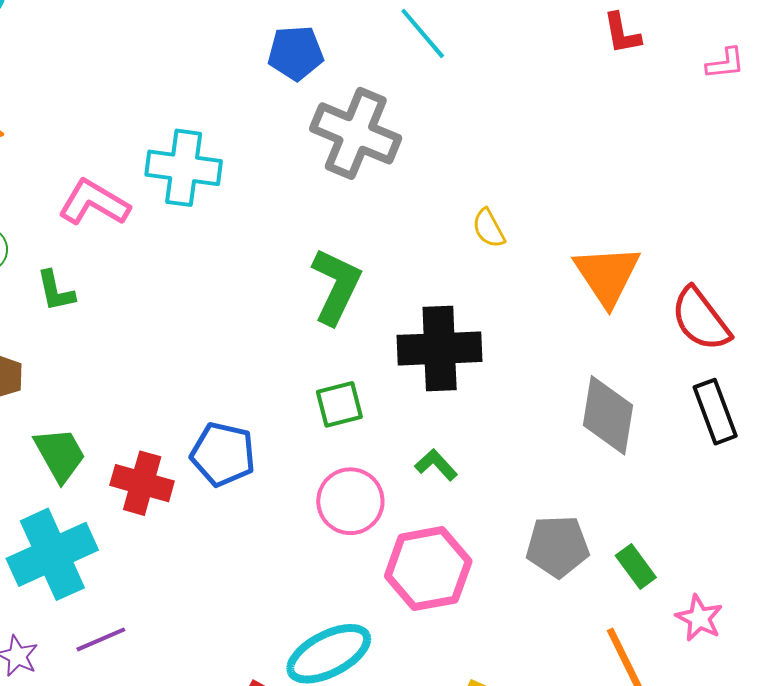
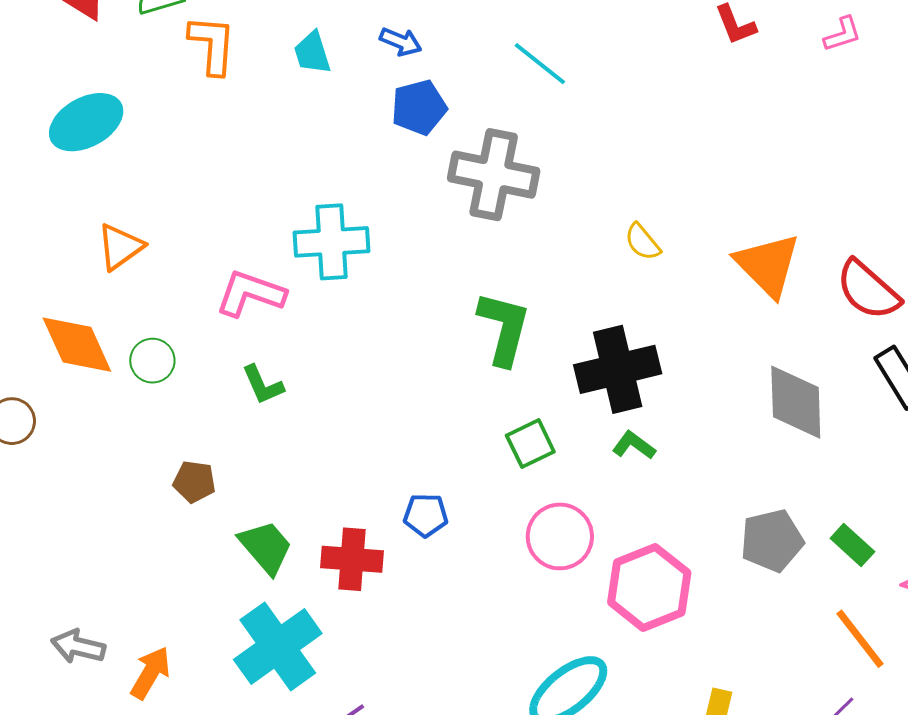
green L-shape: (56, 291) -> (263, 385), moved
blue pentagon: (223, 454) -> (426, 515), size x0.7
green L-shape: (436, 465) -> (634, 445), moved

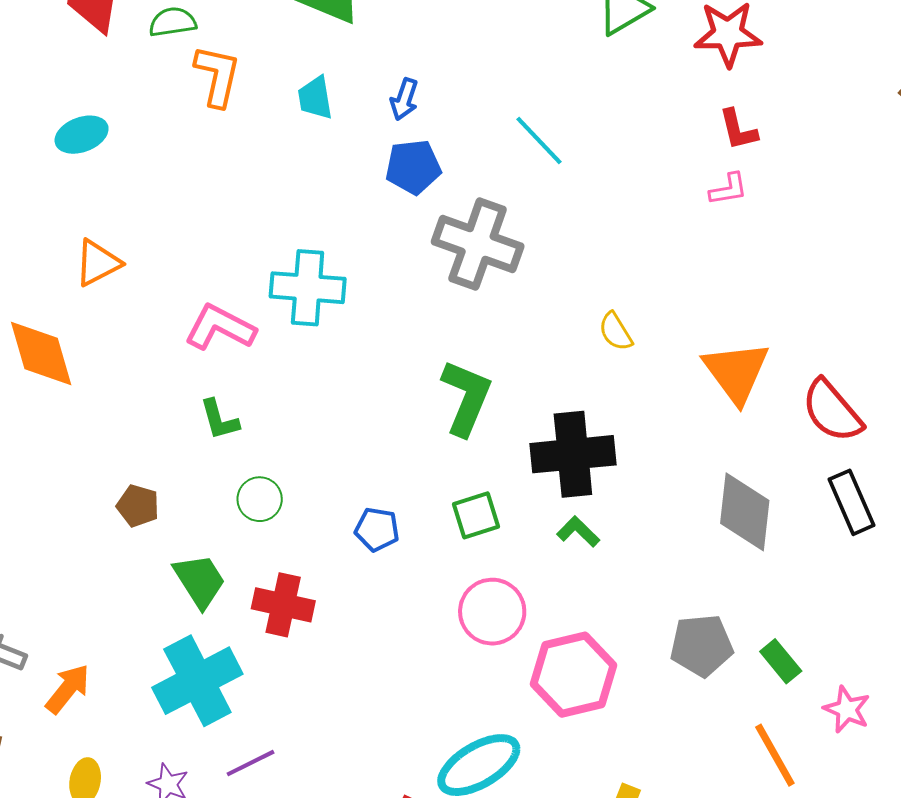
pink L-shape: (842, 34) -> (728, 189), moved
blue arrow: (401, 42) -> (404, 99), turned 78
cyan ellipse: (86, 122) -> (82, 135), size x0.7
green circle: (152, 361) -> (260, 499), moved
blue pentagon: (426, 515) -> (377, 529), moved

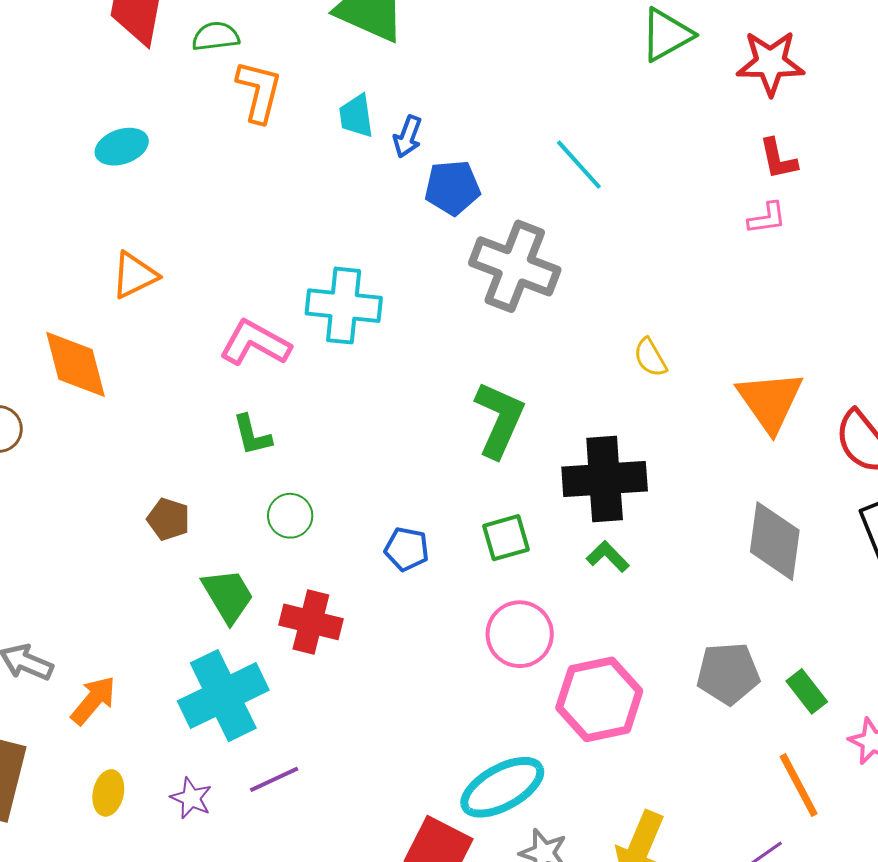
blue arrow: (404, 99) -> (408, 137), moved

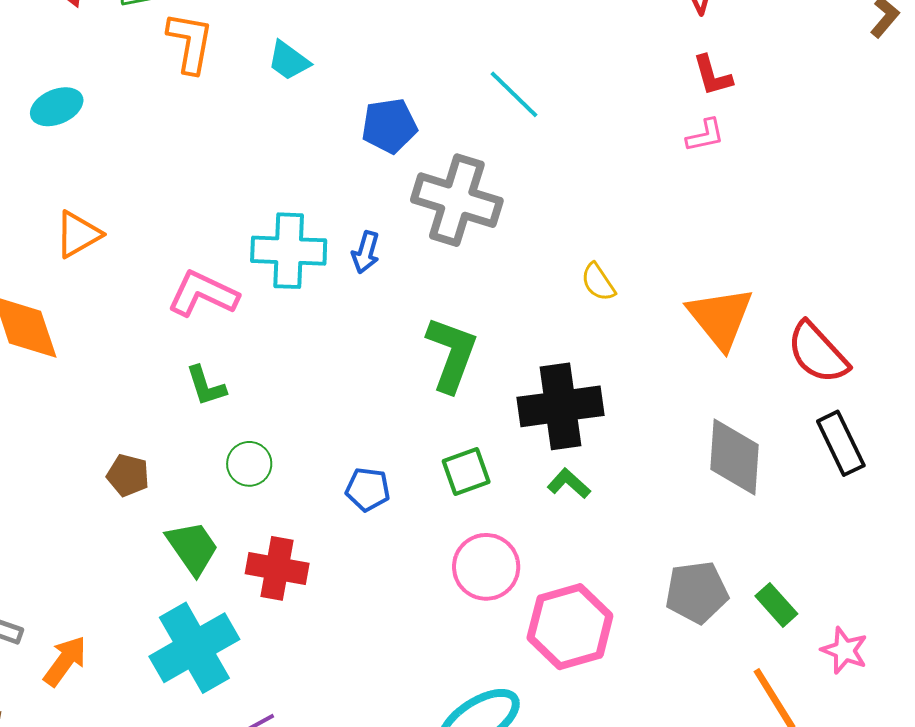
cyan trapezoid: (356, 116) -> (289, 61), turned -42
blue arrow: (408, 137) -> (366, 252), moved

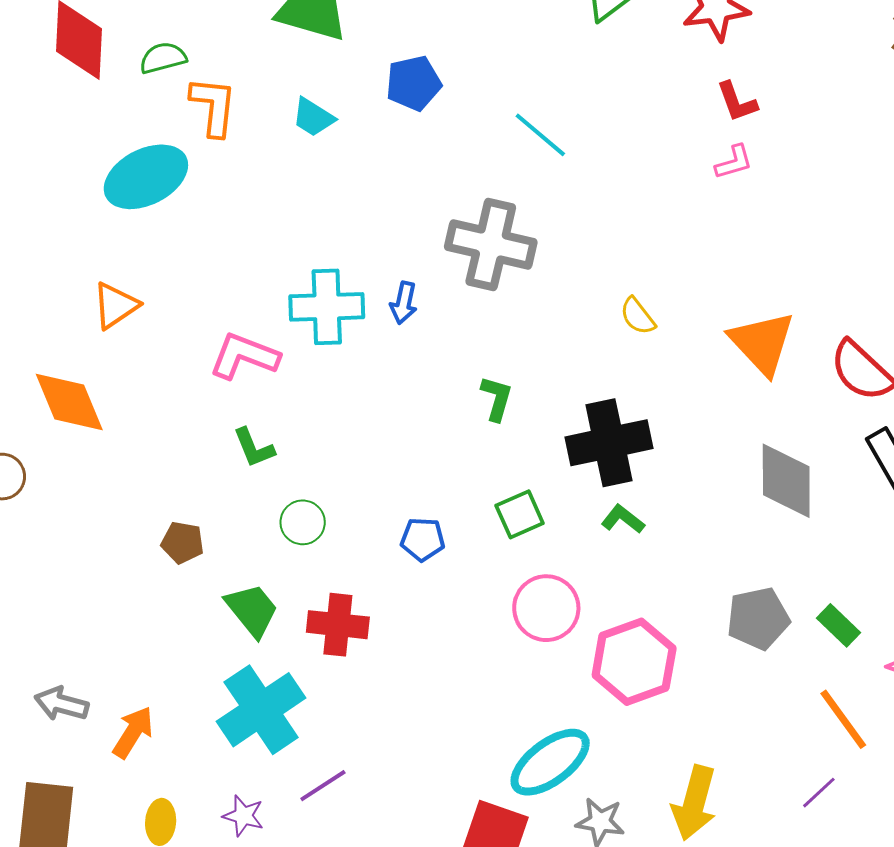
cyan ellipse: (57, 107) -> (146, 177), moved, size x1.6
blue pentagon: (389, 126) -> (414, 83), moved
green L-shape: (452, 354) -> (497, 398), size x0.6

